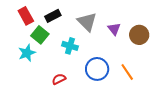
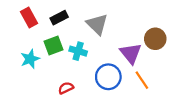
purple triangle: (114, 29) -> (131, 53), moved, size x1.5
green square: (40, 35) -> (54, 45), moved, turned 30

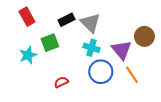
black rectangle: (59, 18) -> (66, 20), moved
cyan cross: (78, 51) -> (91, 48), moved

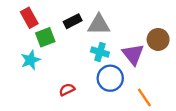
gray triangle: (90, 23) -> (99, 25), turned -45
green square: (50, 43) -> (45, 37), moved
orange line: (132, 75) -> (144, 98), moved

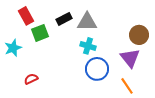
purple triangle: (133, 54) -> (130, 58), moved
cyan star: (30, 60) -> (13, 48), moved
red semicircle: (67, 90) -> (31, 79), moved

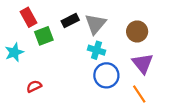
gray triangle: (87, 22) -> (95, 24), turned -50
brown circle: (139, 35) -> (137, 31), moved

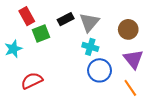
red semicircle: (34, 86) -> (32, 81), size x1.5

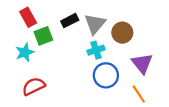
brown circle: (128, 29) -> (122, 33), moved
cyan cross: (90, 47) -> (96, 50), turned -35
cyan star: (13, 49) -> (25, 52), moved

